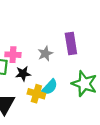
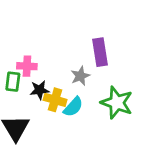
gray star: (45, 54) -> (80, 76), moved
yellow cross: (36, 94) -> (55, 100), moved

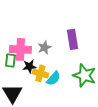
pink cross: (27, 66) -> (20, 49), size x1.5
gray star: (80, 76) -> (44, 47), moved

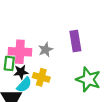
black star: (29, 66) -> (21, 72), moved
cyan semicircle: (53, 78) -> (24, 85), moved

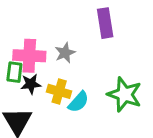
purple rectangle: (75, 41) -> (105, 23), moved
cyan semicircle: (24, 85) -> (78, 102), moved

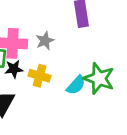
cyan semicircle: (78, 102) -> (76, 85), moved

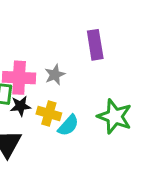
cyan semicircle: (76, 85) -> (68, 125), moved

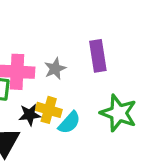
purple rectangle: (95, 45) -> (98, 56), moved
black star: (21, 106) -> (30, 115), moved

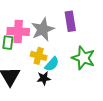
gray star: (55, 69) -> (43, 29), size x1.6
black star: (30, 115) -> (44, 78), moved

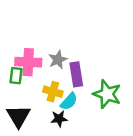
purple rectangle: (70, 21) -> (76, 74), moved
gray star: (43, 29) -> (58, 60), size x0.7

